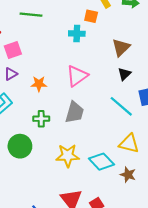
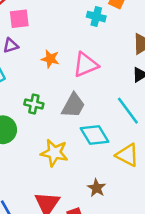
orange star: (39, 84) -> (50, 59), moved
cyan diamond: (101, 162) -> (94, 135), moved
brown star: (128, 175) -> (96, 188), moved

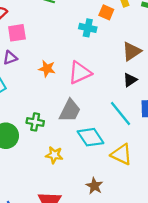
green cross: (34, 104) -> (35, 122), moved
yellow star: (54, 153) -> (54, 155), size x0.7

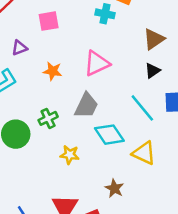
pink square: (17, 33) -> (49, 21), moved
orange star: (47, 69) -> (53, 71), moved
green cross: (35, 122) -> (48, 118), turned -35

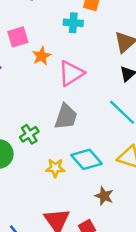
orange star: (53, 71) -> (41, 56), moved, turned -30
cyan diamond: (109, 135) -> (86, 159), moved

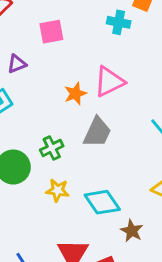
orange star: (41, 56) -> (75, 94), moved
cyan diamond: (86, 159) -> (102, 202), moved
yellow star: (55, 168) -> (57, 190), moved

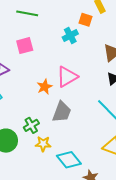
cyan cross: (119, 22) -> (70, 35), turned -35
yellow star: (57, 190) -> (43, 144), moved

